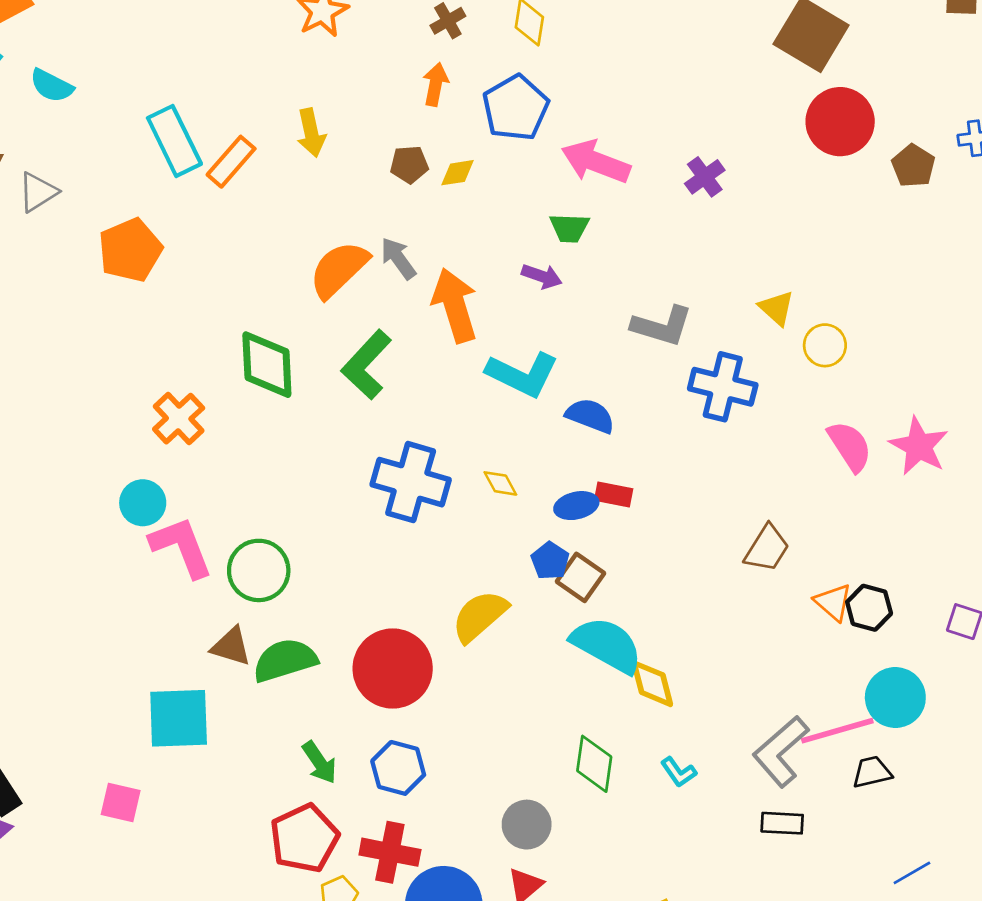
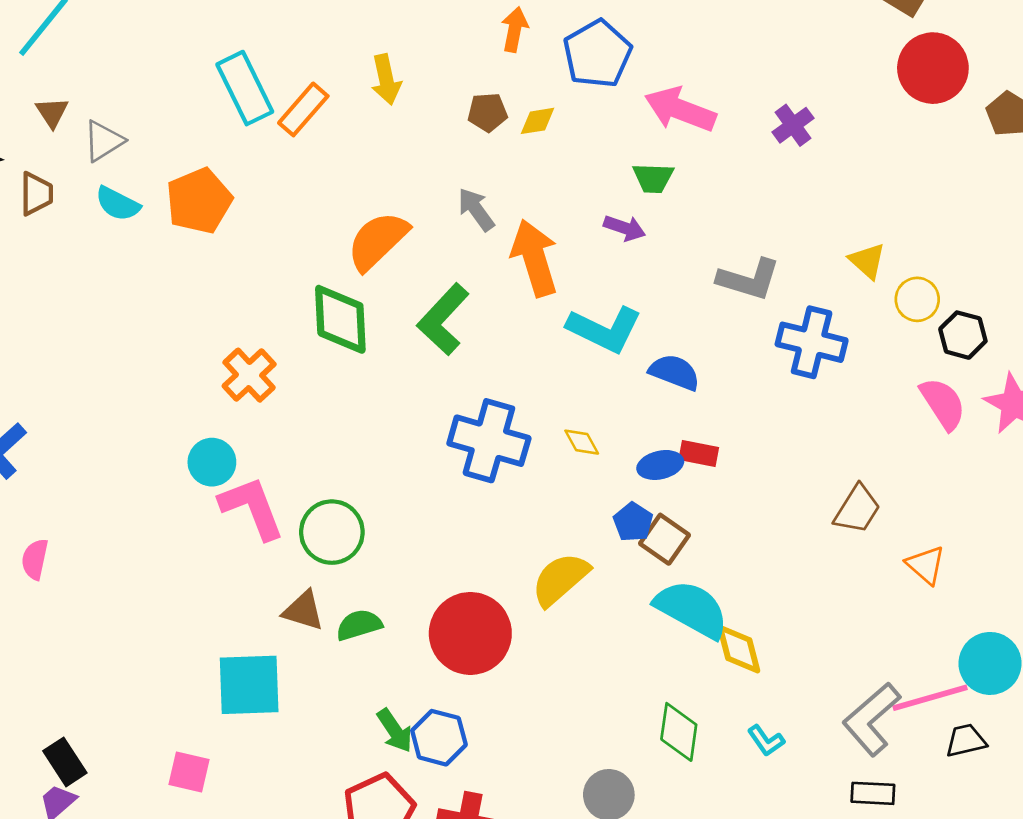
cyan semicircle: (52, 86) -> (118, 204), moved
orange semicircle: (339, 269) -> (378, 241), moved
black hexagon: (869, 608) -> (963, 335), moved
green semicircle: (285, 660) -> (359, 625), size x0.7
blue hexagon: (398, 768) -> (439, 738), moved

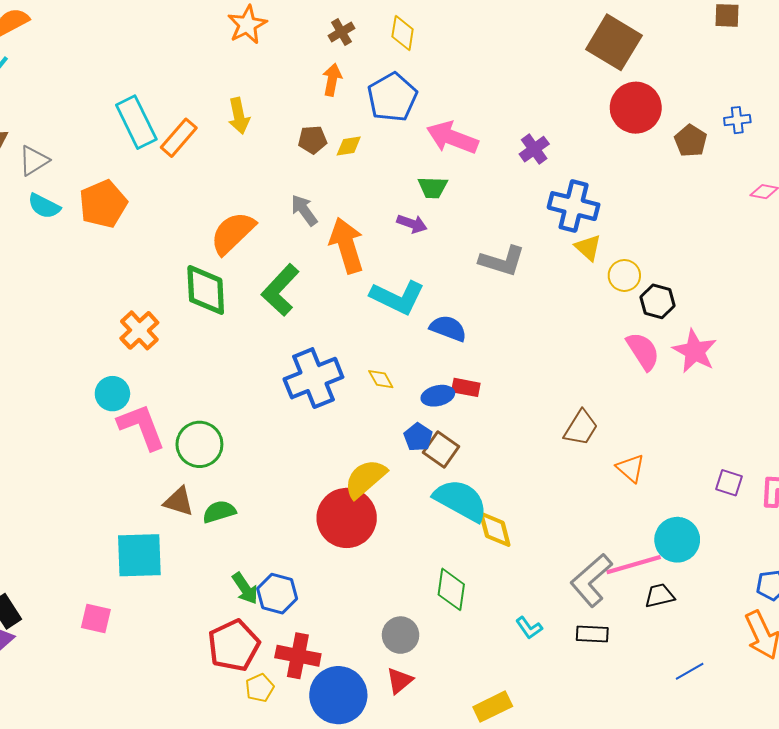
blue cross: (812, 342) -> (574, 206), moved
blue cross: (489, 441) -> (313, 378), turned -38
red circle: (470, 633) -> (347, 518), moved
cyan L-shape: (766, 741) -> (529, 628), moved

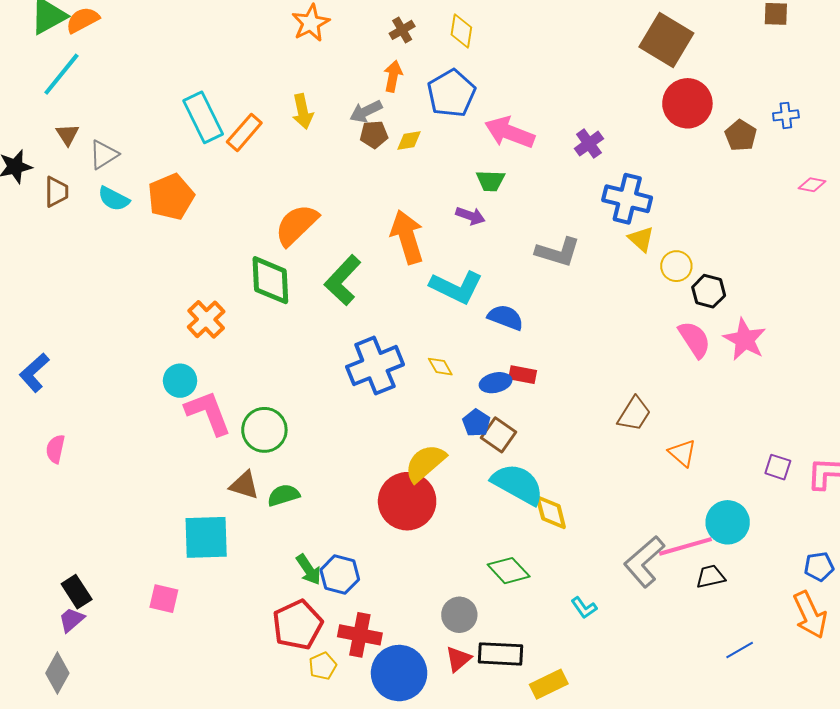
gray arrow: (304, 210) -> (366, 111), moved, turned -80
green diamond: (451, 589) -> (509, 571), turned -51
black rectangle: (592, 634) -> (501, 654), moved, size x1.4

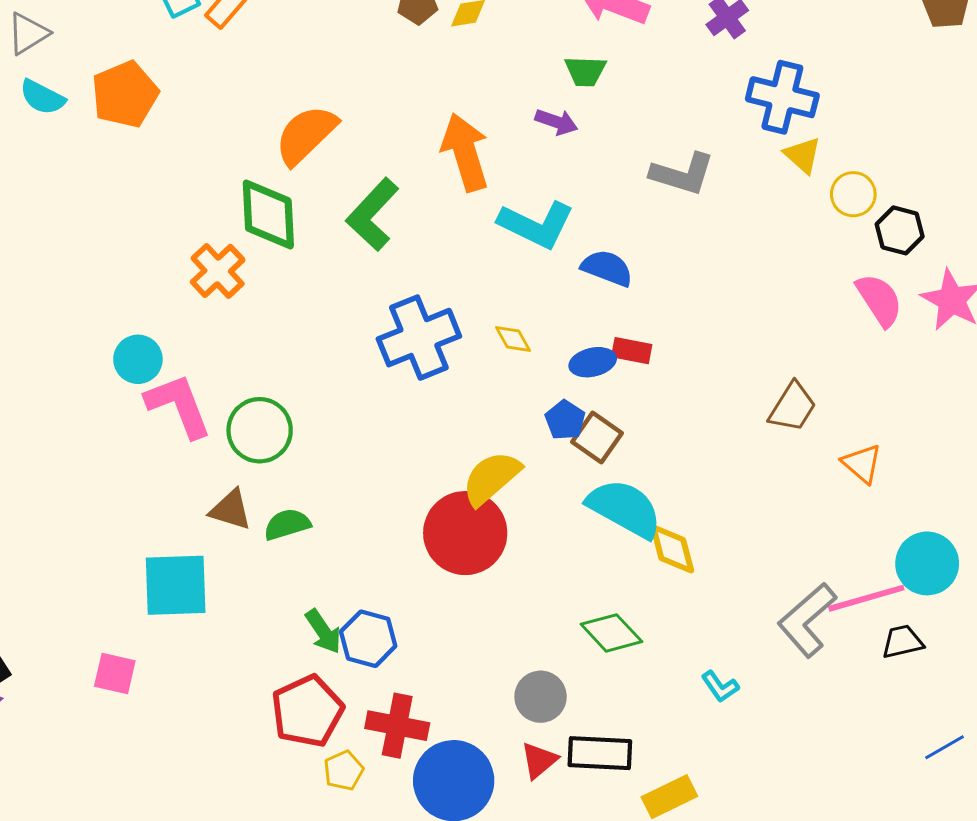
orange cross: (206, 319) -> (218, 271), moved

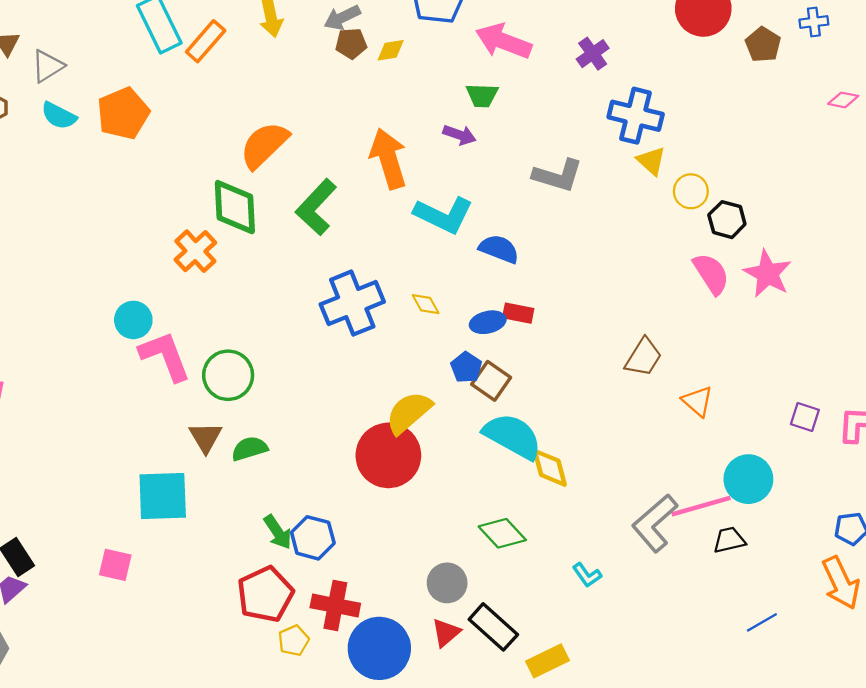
brown triangle: (231, 510) -> (206, 437), turned 42
black rectangle: (600, 753) -> (493, 627), turned 39

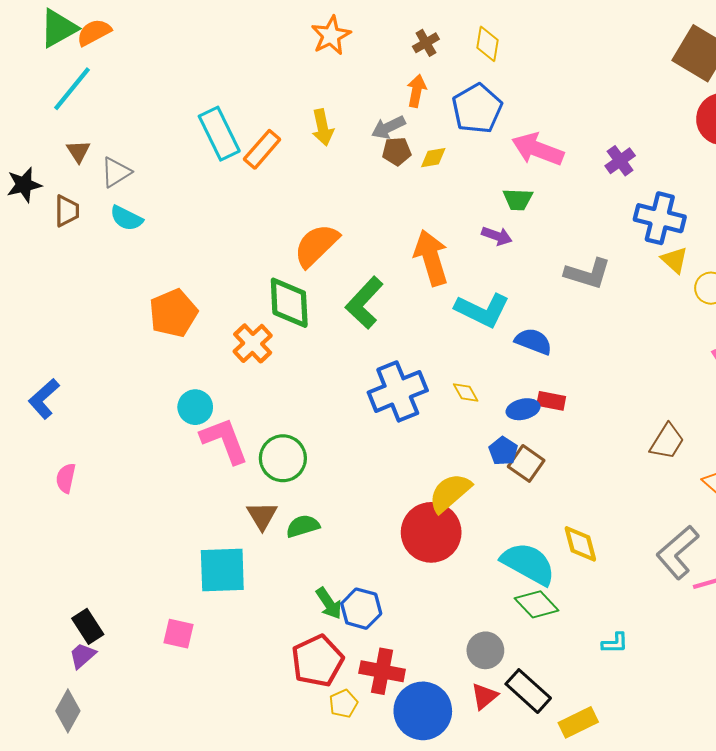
orange pentagon: (123, 113) -> (173, 313), moved
cyan semicircle: (513, 436) -> (528, 564), moved
gray L-shape: (655, 523) -> (677, 552), moved
cyan L-shape: (587, 575) -> (615, 643), turned -56

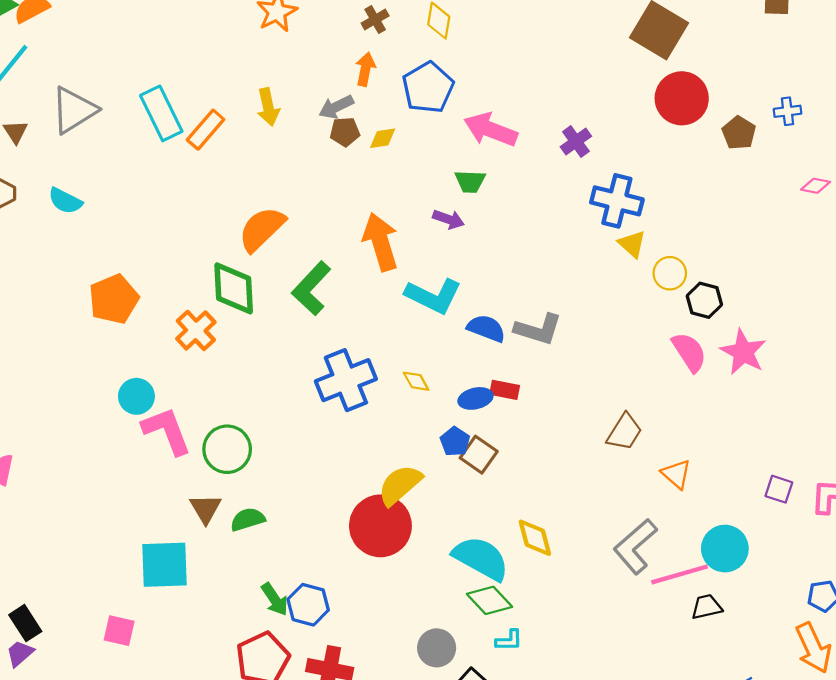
gray triangle: (116, 172) -> (74, 110), moved, size x1.5
gray L-shape: (588, 274) -> (538, 329), moved
cyan L-shape: (615, 643) -> (509, 640), moved

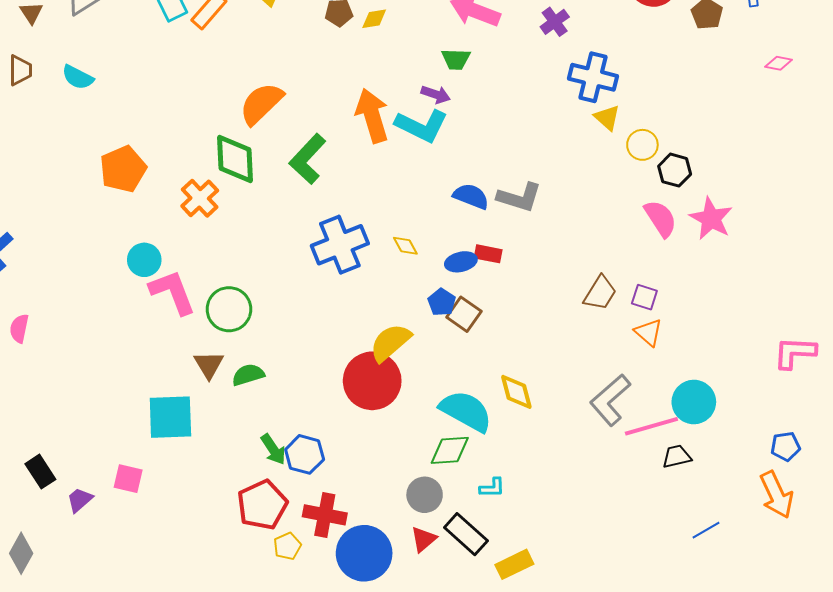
cyan L-shape: (433, 296) -> (422, 126), moved
purple square: (779, 489) -> (644, 297), moved
green diamond: (490, 600) -> (450, 450), moved, turned -51
purple trapezoid: (20, 653) -> (80, 500), moved

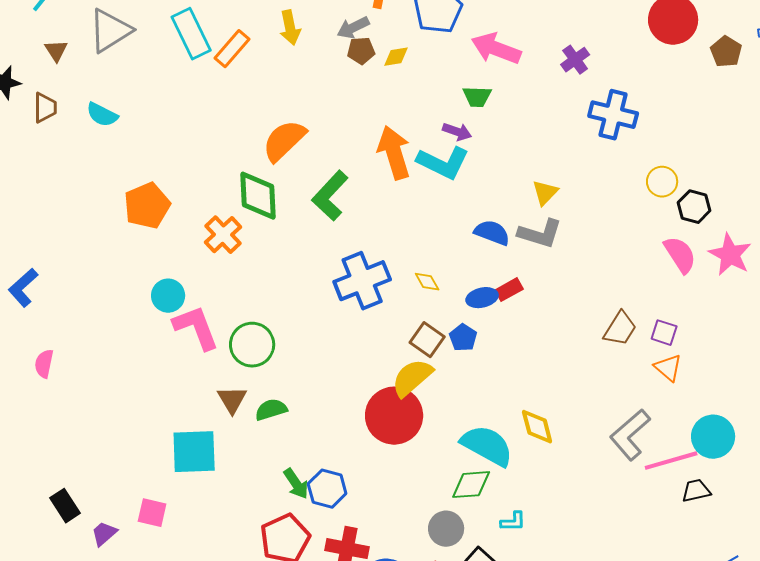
yellow triangle: (607, 118) -> (545, 193), moved, turned 32
red rectangle: (488, 254) -> (509, 290), turned -40
brown square: (464, 314) -> (427, 340), moved

